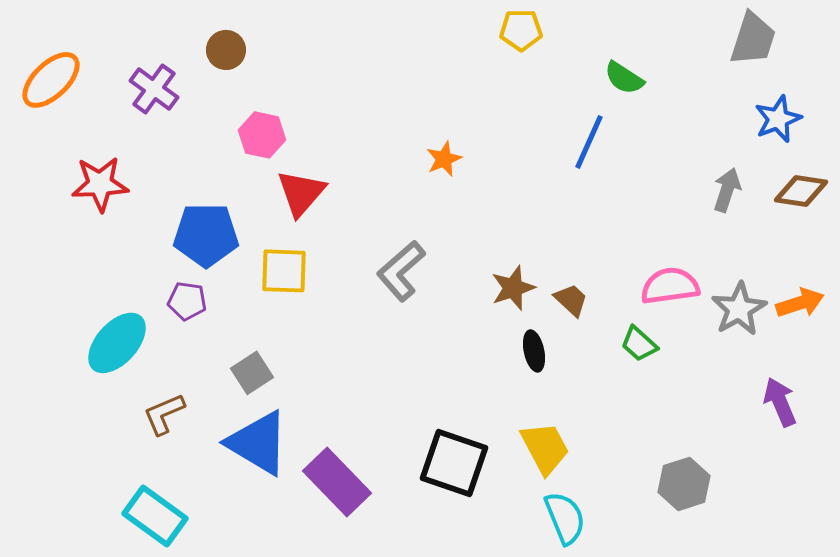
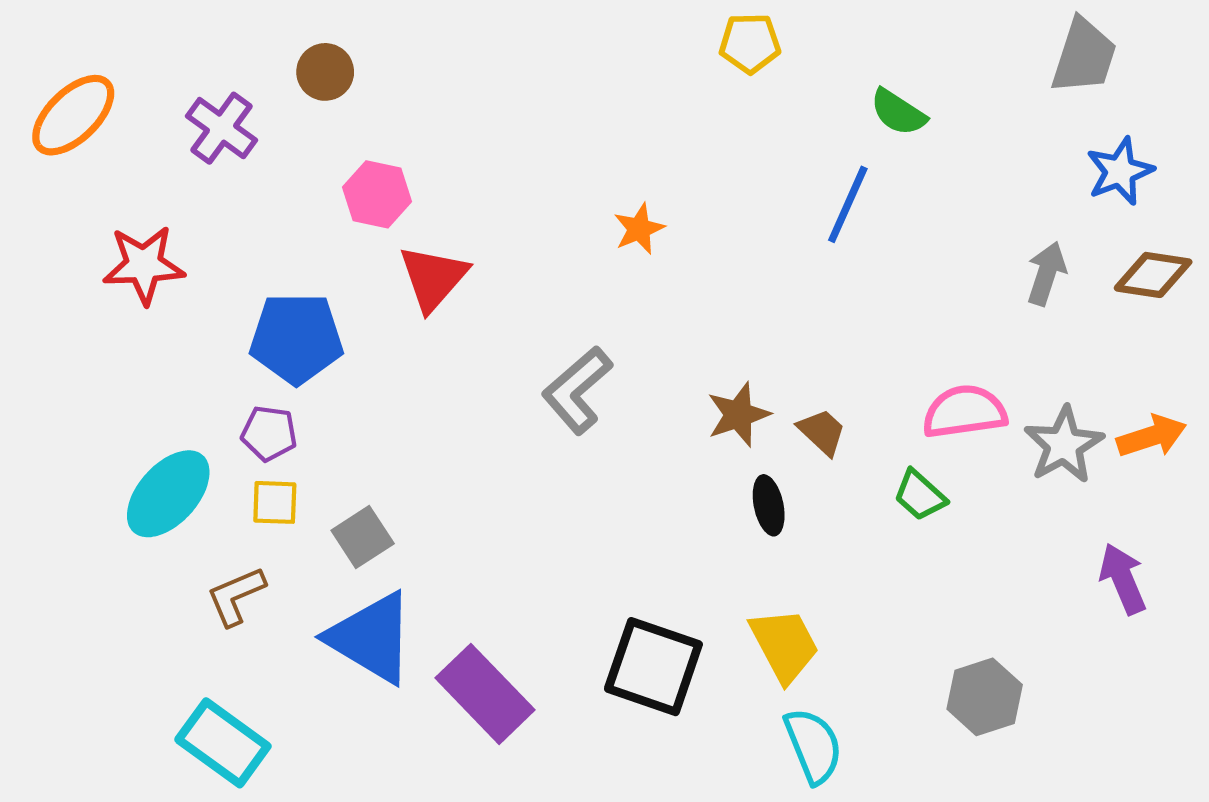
yellow square: (284, 271) -> (275, 502), moved, size x0.7

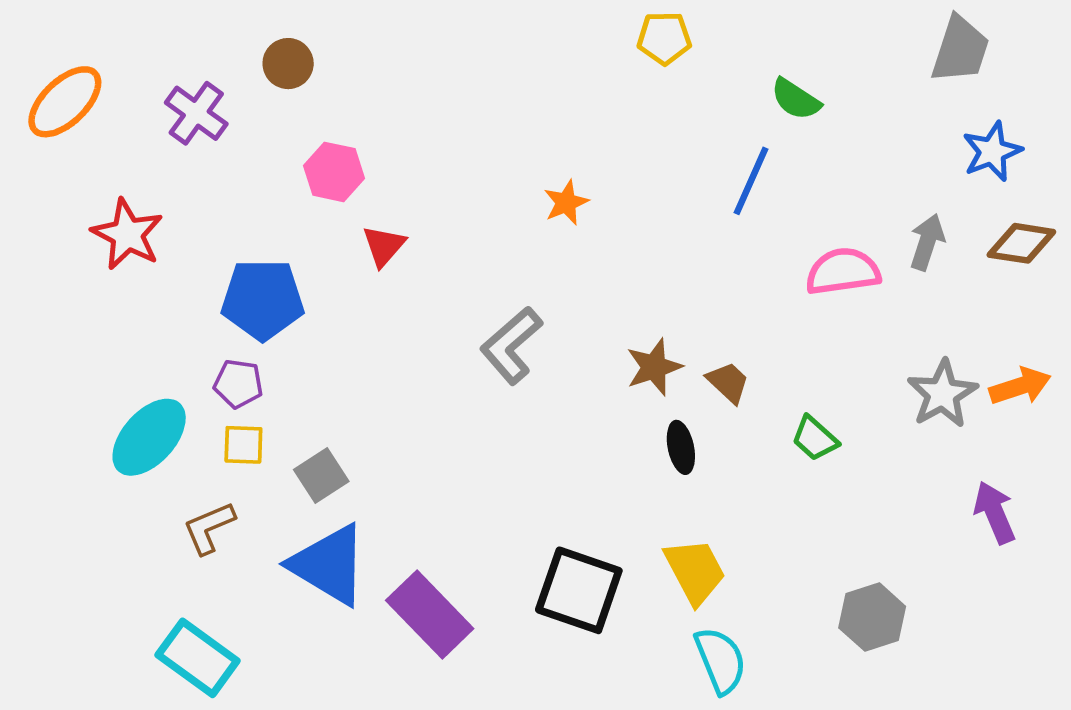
red star: (144, 265) -> (127, 234), turned 30
red triangle: (433, 278) -> (384, 246), size x0.7
pink semicircle: (964, 412) -> (843, 271), moved

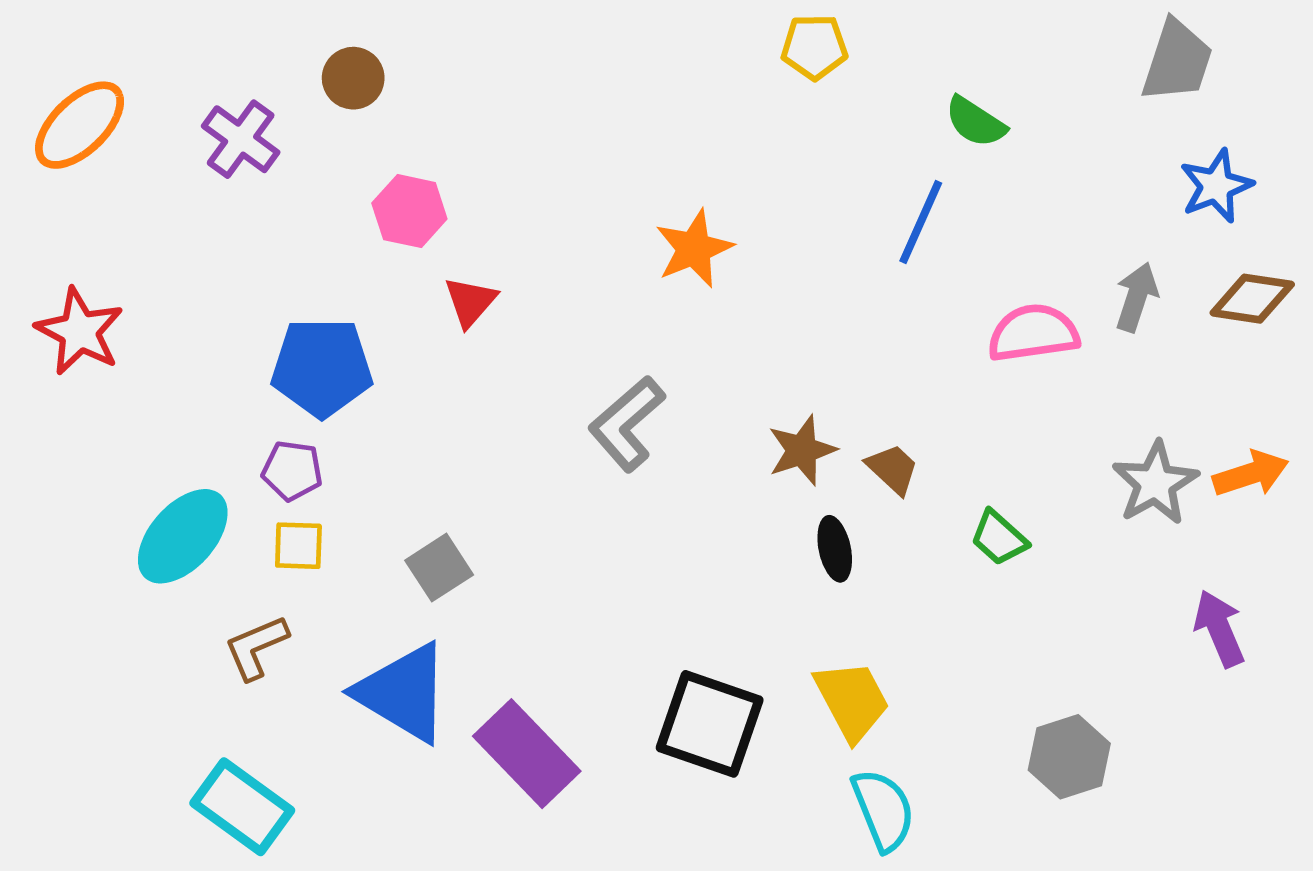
orange star: (566, 203) -> (694, 249), size x1.4
red star: (127, 234) -> (80, 331), moved
gray square: (321, 475) -> (439, 568), moved

